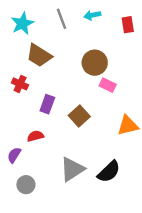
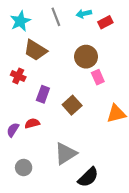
red rectangle: (128, 25) -> (105, 22), moved, turned 72
pink rectangle: (108, 85) -> (98, 77), turned 40
purple semicircle: (14, 155) -> (13, 130), moved
black semicircle: (109, 172) -> (88, 177), moved

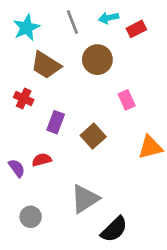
brown circle: (86, 57) -> (97, 60), moved
purple semicircle: (13, 130) -> (17, 168), turned 112

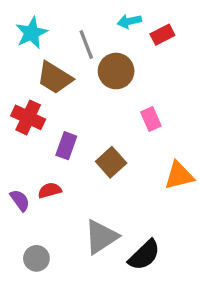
gray line: (72, 22) -> (86, 45), moved
red cross: (24, 99) -> (28, 117), size x1.4
black semicircle: (114, 229) -> (144, 255), moved

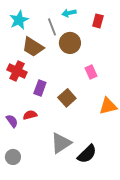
cyan arrow: (129, 21) -> (69, 13), moved
red rectangle: (162, 35) -> (98, 21), turned -48
gray circle: (36, 258) -> (13, 157), moved

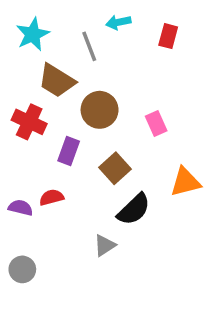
brown circle: (70, 43) -> (100, 110), moved
purple semicircle: (12, 121) -> (21, 208), turned -40
gray triangle: (61, 143) -> (105, 245), size x0.6
black semicircle: (87, 154) -> (134, 209), moved

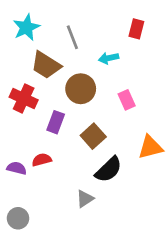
cyan arrow: (118, 22) -> (109, 58), moved

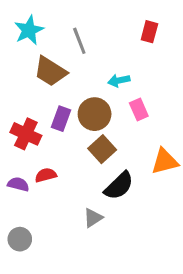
cyan arrow: (109, 58) -> (119, 81), moved
brown circle: (81, 89) -> (95, 114), moved
red cross: (24, 98) -> (26, 134), moved
purple rectangle: (56, 122) -> (61, 119), moved

